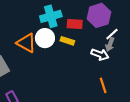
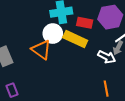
yellow rectangle: (67, 41) -> (75, 39), size x1.6
orange triangle: (26, 43) -> (41, 50), moved

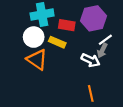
yellow rectangle: (75, 39) -> (57, 42), size x0.7
orange triangle: (41, 50) -> (37, 60), moved

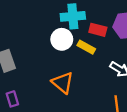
orange triangle: (37, 60) -> (63, 83), moved

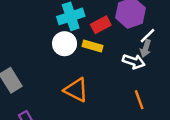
red rectangle: (98, 30) -> (101, 25), turned -30

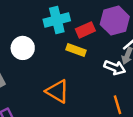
white circle: (65, 44) -> (23, 48), moved

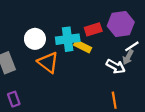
cyan cross: (57, 20) -> (68, 39), moved
orange triangle: (57, 91) -> (48, 62), moved

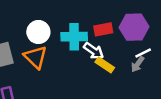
yellow rectangle: (83, 46) -> (105, 65), moved
orange triangle: (48, 62) -> (35, 57), moved
white arrow: (116, 66) -> (94, 51), moved

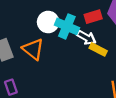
white circle: (38, 32) -> (48, 22), moved
cyan cross: (74, 37) -> (67, 26), turned 30

